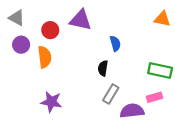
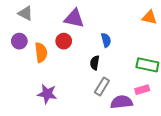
gray triangle: (17, 18) -> (26, 13), moved
red circle: (50, 30) -> (64, 41), moved

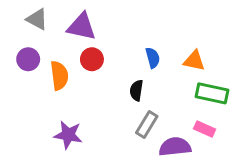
orange triangle: (149, 17) -> (194, 61), moved
purple triangle: (74, 18) -> (82, 27), moved
pink rectangle: (142, 90) -> (205, 129), turned 40

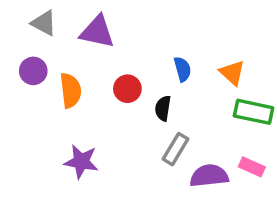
red circle: (92, 59) -> (127, 89), moved
orange triangle: (194, 61) -> (232, 73), turned 30
pink rectangle: (205, 129) -> (252, 167), moved

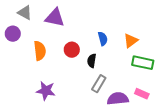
purple circle: (33, 71) -> (13, 34), moved
orange triangle: (232, 73) -> (131, 41), turned 42

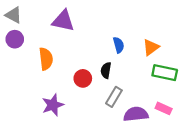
gray triangle: (25, 13) -> (14, 15), moved
red circle: (72, 50) -> (83, 78), moved
purple star: (46, 91) -> (53, 105), turned -30

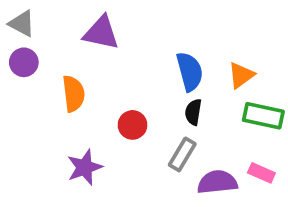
blue semicircle: (119, 45) -> (190, 72), size x1.5
black semicircle: (106, 70) -> (193, 112), moved

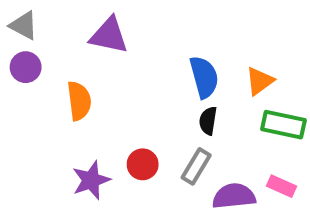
red circle: (133, 125) -> (143, 164), moved

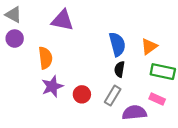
purple star: (91, 180) -> (52, 86), moved
pink rectangle: (281, 186) -> (157, 99), moved

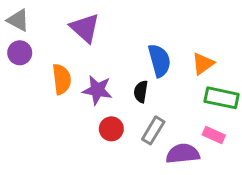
purple triangle: (63, 20) -> (85, 28), turned 30
black semicircle: (120, 69) -> (141, 92), moved
purple star: (52, 86) -> (97, 90), moved, turned 30

